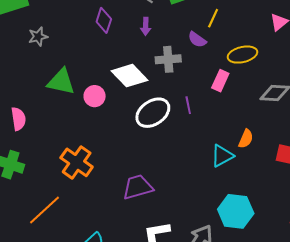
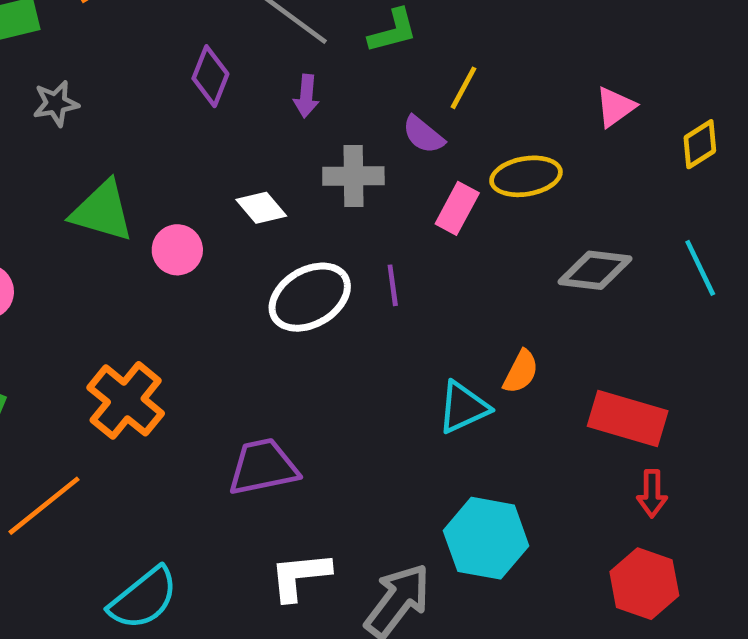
white diamond: (129, 76) -> (261, 208), size x0.6
pink rectangle: (220, 81) -> (457, 208), moved

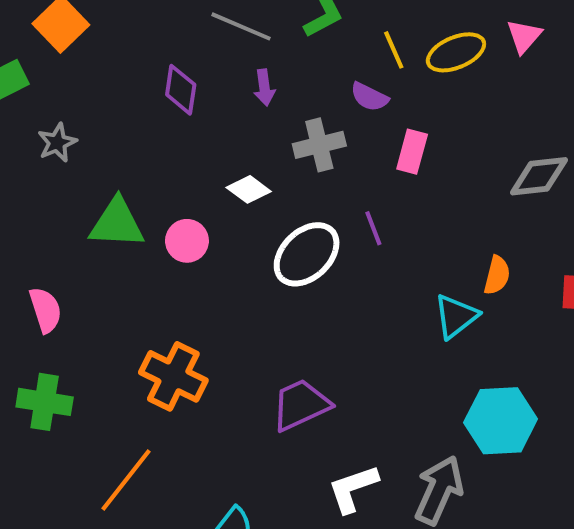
yellow line: (463, 88) -> (394, 50), turned -39
yellow ellipse: (526, 176) -> (456, 52), moved

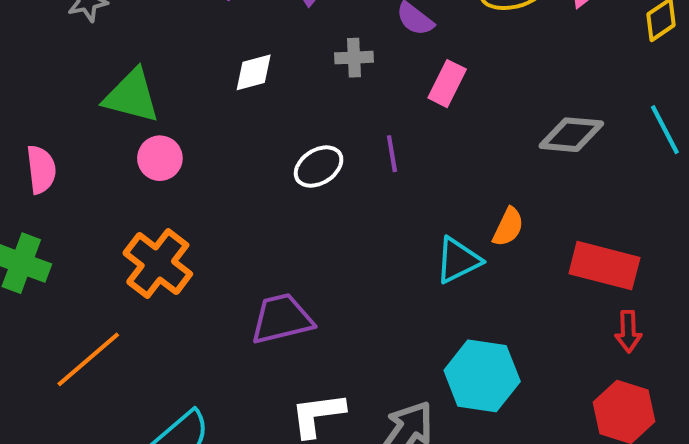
gray cross: (319, 145) -> (354, 58), size x0.7
white diamond: (249, 189) -> (254, 72), moved, turned -63
pink circle: (187, 241) -> (160, 158), moved
white ellipse: (307, 254) -> (319, 167), size x0.7

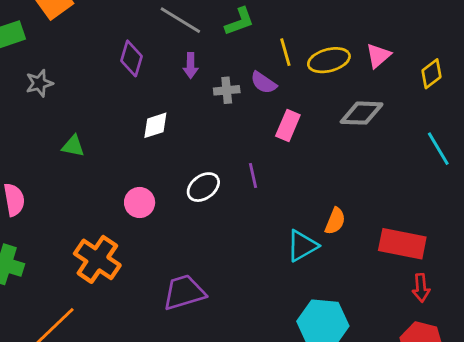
gray cross: (354, 58) -> (227, 90), moved
green triangle: (132, 96) -> (73, 146), size x0.6
gray diamond: (571, 135) -> (362, 113), moved
pink circle: (160, 158) -> (140, 203), moved

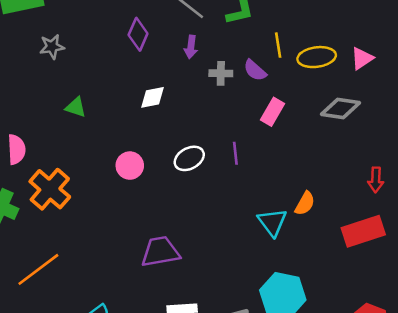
red rectangle: (402, 244) -> (363, 231), turned -36
cyan triangle: (302, 246) -> (272, 222), turned -44
orange cross: (97, 259) -> (50, 189), moved
red arrow: (421, 288) -> (376, 180), moved

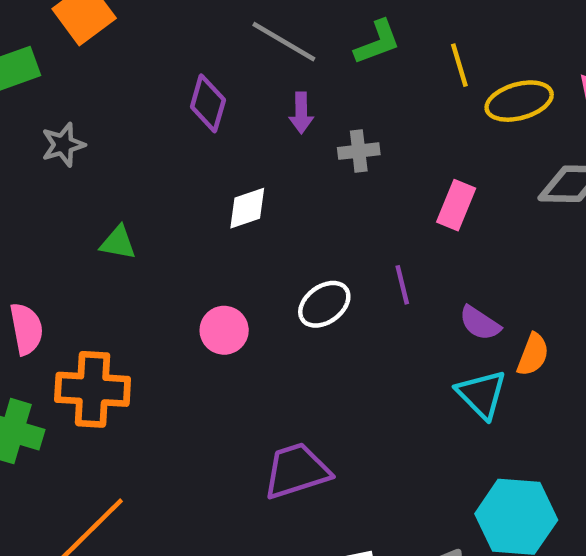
yellow line: (278, 45) -> (459, 65), moved
purple semicircle: (255, 70) -> (480, 323), moved
orange cross: (50, 189) -> (93, 389), turned -30

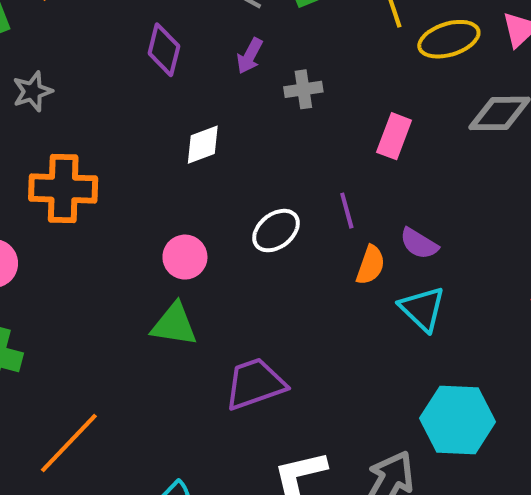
purple arrow: (301, 113) -> (250, 56), turned 30
green triangle: (118, 243) -> (174, 325), moved, size x1.4
orange semicircle: (533, 355) -> (371, 265), moved
orange cross: (93, 389) -> (63, 189), moved

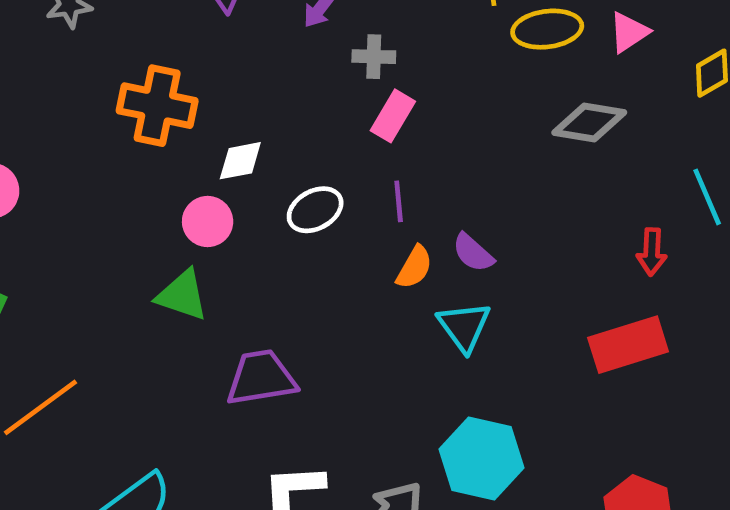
pink rectangle: (394, 136) -> (393, 116), moved
white diamond: (203, 145) -> (240, 161), moved
orange cross: (63, 189) -> (157, 106), moved

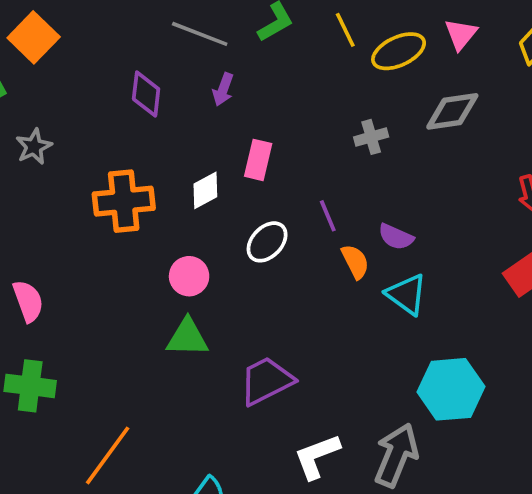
gray cross: (374, 57) -> (371, 137), moved
pink rectangle: (393, 116) -> (258, 160), moved
white diamond: (240, 161) -> (205, 190), moved
orange semicircle: (414, 267) -> (355, 262), turned -39

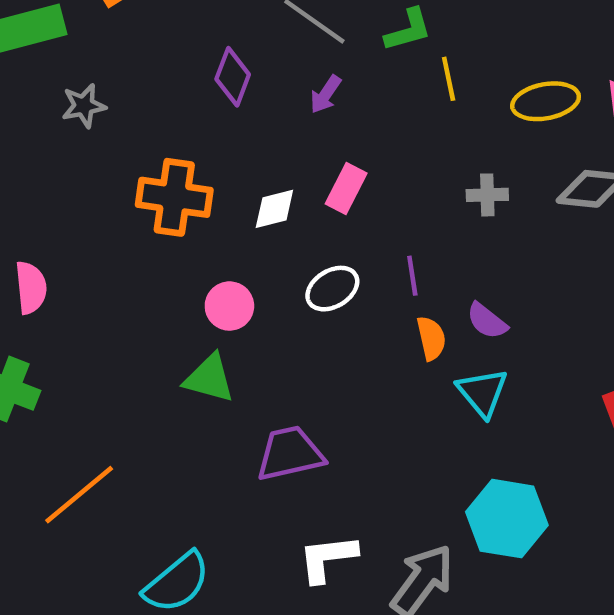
yellow line: (345, 30) -> (449, 79), moved

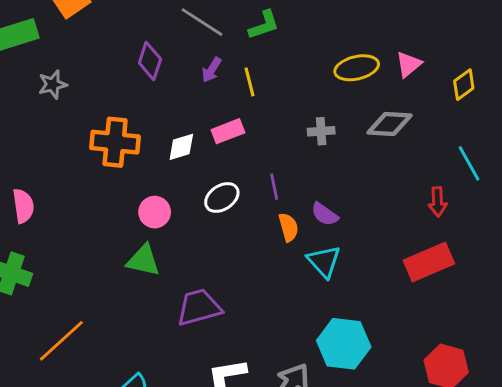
yellow line: (449, 79) -> (249, 82), moved
pink rectangle: (346, 189) -> (228, 131), turned 44

